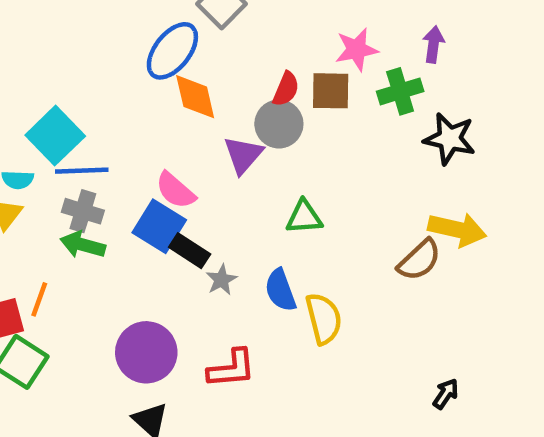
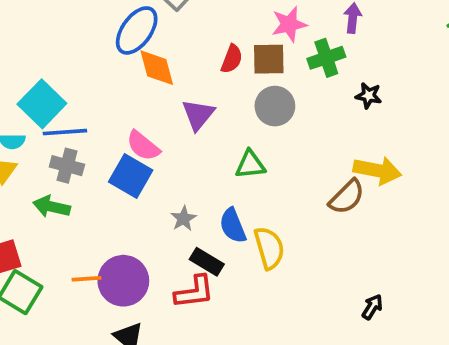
gray circle: (279, 124) -> (275, 106), moved
black star: (450, 139) -> (369, 96), size x0.6
green arrow: (83, 245) -> (52, 207), moved
black rectangle: (190, 251) -> (207, 262), moved
orange line: (39, 299) -> (87, 279), moved, turned 68

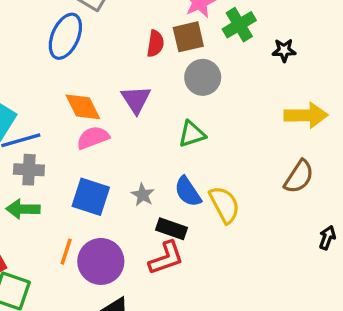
orange diamond: (157, 68) -> (83, 107), moved
pink semicircle: (143, 146) -> (93, 138), turned 132
blue square: (131, 176) -> (91, 197), moved
brown semicircle: (347, 197) -> (299, 177), moved
orange line: (87, 279) -> (66, 252), moved, turned -56

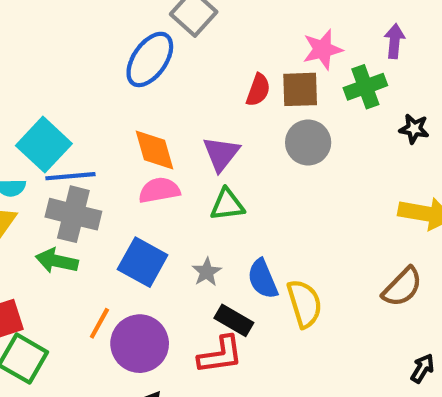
green triangle: (192, 134) -> (227, 205), moved
gray cross: (29, 170) -> (73, 214), size x1.4

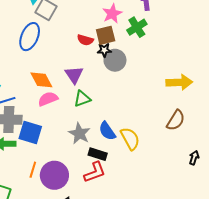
red semicircle: (258, 90) -> (85, 40), turned 98
black star: (414, 129) -> (104, 50), moved
blue square: (143, 262) -> (30, 132), moved
gray star: (207, 272) -> (79, 134), size x1.5

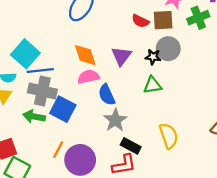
black star: (104, 50) -> (153, 57), moved
green triangle: (82, 99) -> (152, 85), moved
blue semicircle: (107, 131) -> (107, 95), moved

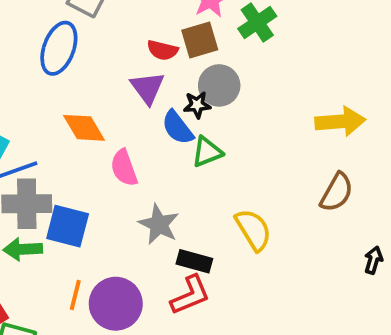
purple triangle: (121, 56) -> (147, 88), moved
pink semicircle: (88, 77) -> (124, 168), moved, turned -85
blue semicircle: (107, 95) -> (178, 128), moved

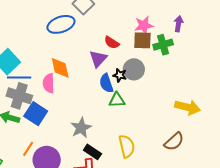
brown square: (200, 40) -> (142, 40), moved
blue ellipse: (59, 48) -> (61, 24), turned 32
pink semicircle: (124, 168) -> (49, 83), moved

